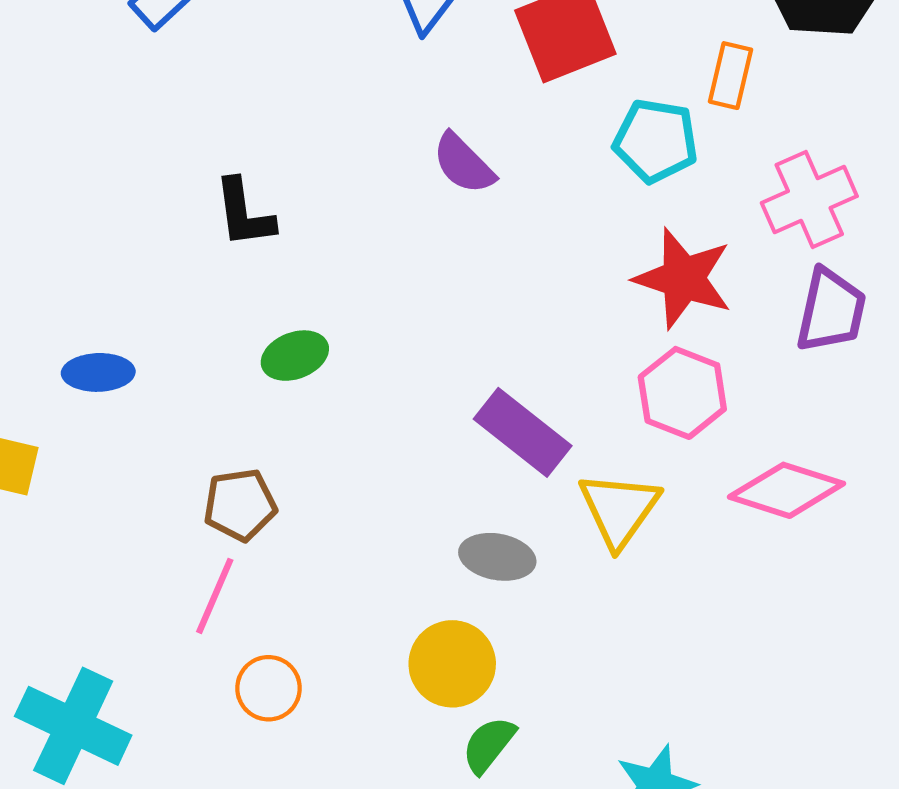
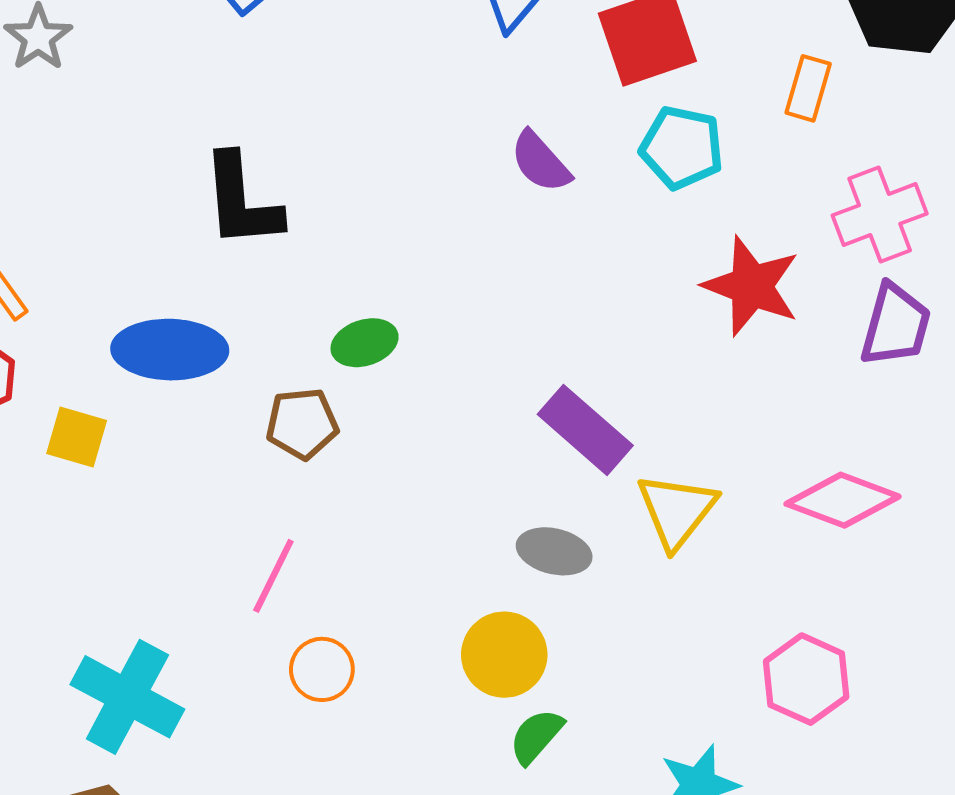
cyan pentagon: (656, 141) -> (682, 148), moved
black L-shape: (244, 213) -> (242, 201), moved, size x1.4
blue ellipse: (98, 372) -> (170, 350), size x1.6
pink hexagon: (682, 393) -> (806, 679), moved
brown pentagon: (240, 505) -> (302, 424), moved

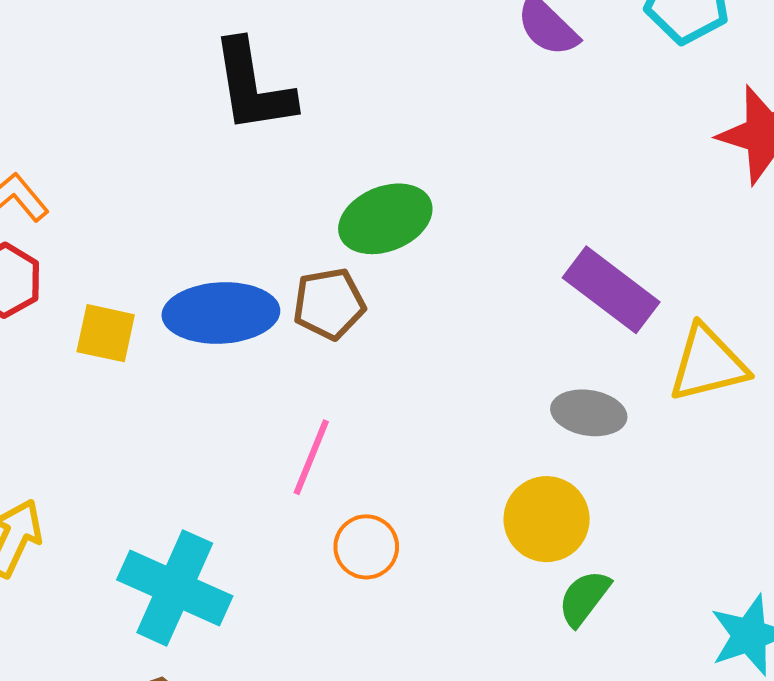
green ellipse: (365, 343) -> (385, 219), size x1.4
blue ellipse: (170, 350) -> (221, 313), moved
yellow triangle: (677, 511) -> (708, 364), turned 42

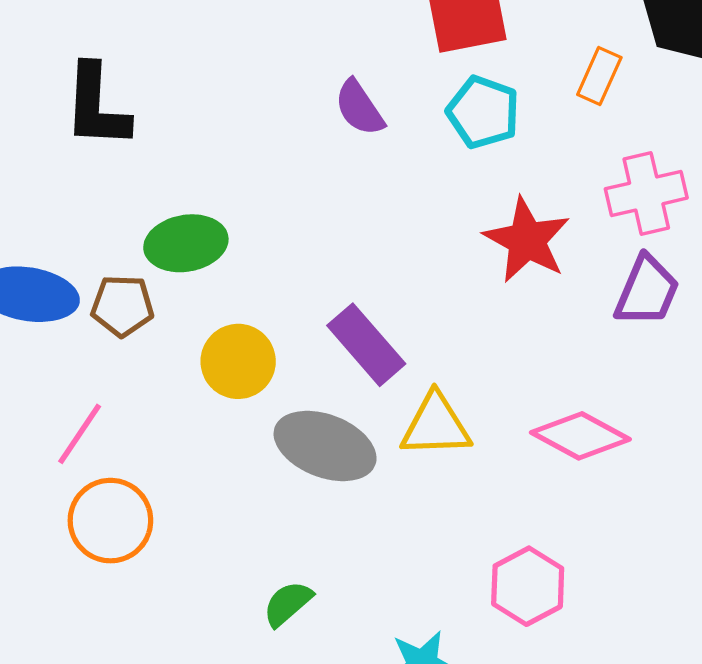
gray ellipse: (589, 413) -> (325, 446), size x1.6
yellow circle: (547, 519) -> (238, 361), moved
orange circle: (366, 547) -> (110, 521), size x1.5

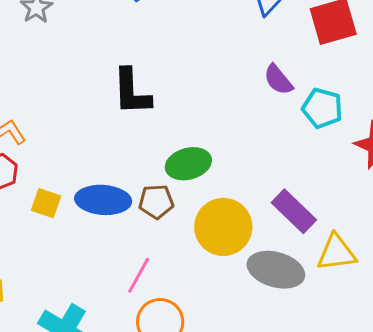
cyan pentagon: (483, 112) -> (322, 108), moved
yellow circle: (238, 361) -> (223, 227), size x1.4

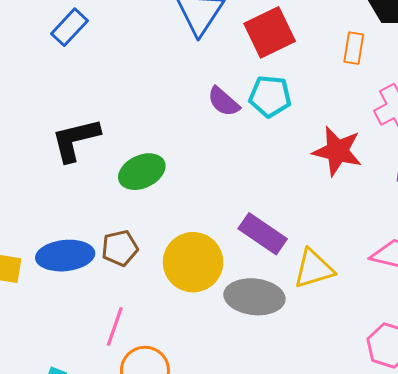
black L-shape: (132, 92) -> (76, 140), turned 88
cyan pentagon: (322, 108) -> (270, 96), moved
green ellipse: (188, 164) -> (142, 172), moved

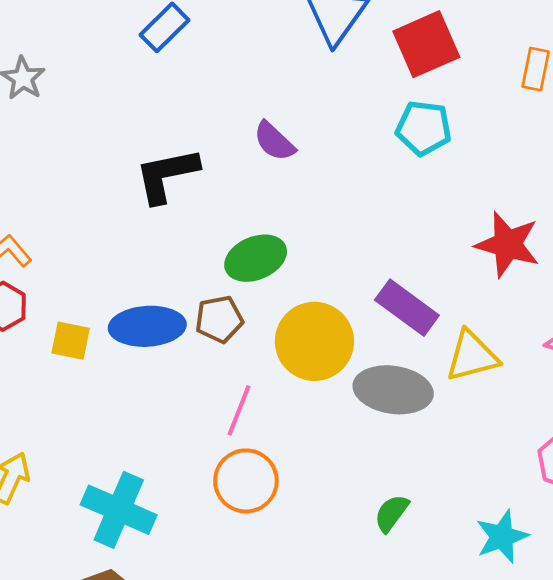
purple semicircle: (224, 102) -> (274, 141), moved
red star: (337, 151) -> (508, 244), moved
green ellipse: (142, 172) -> (256, 258), moved
pink line: (115, 326) -> (239, 410), moved

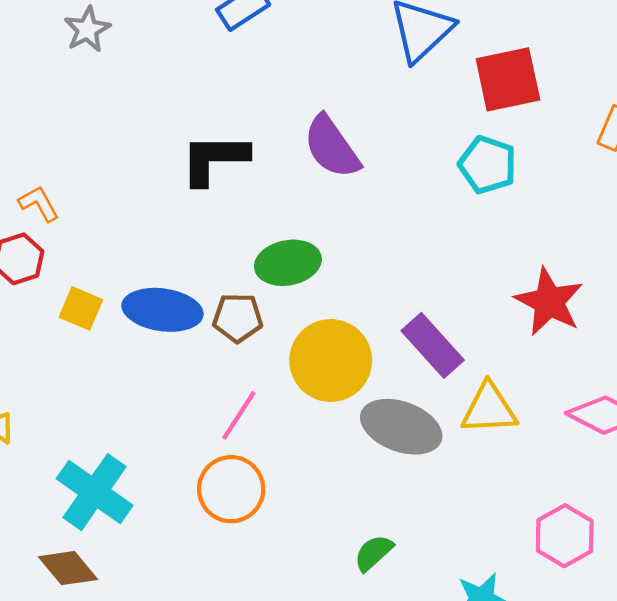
purple semicircle: (274, 141) -> (332, 147), size x1.4

